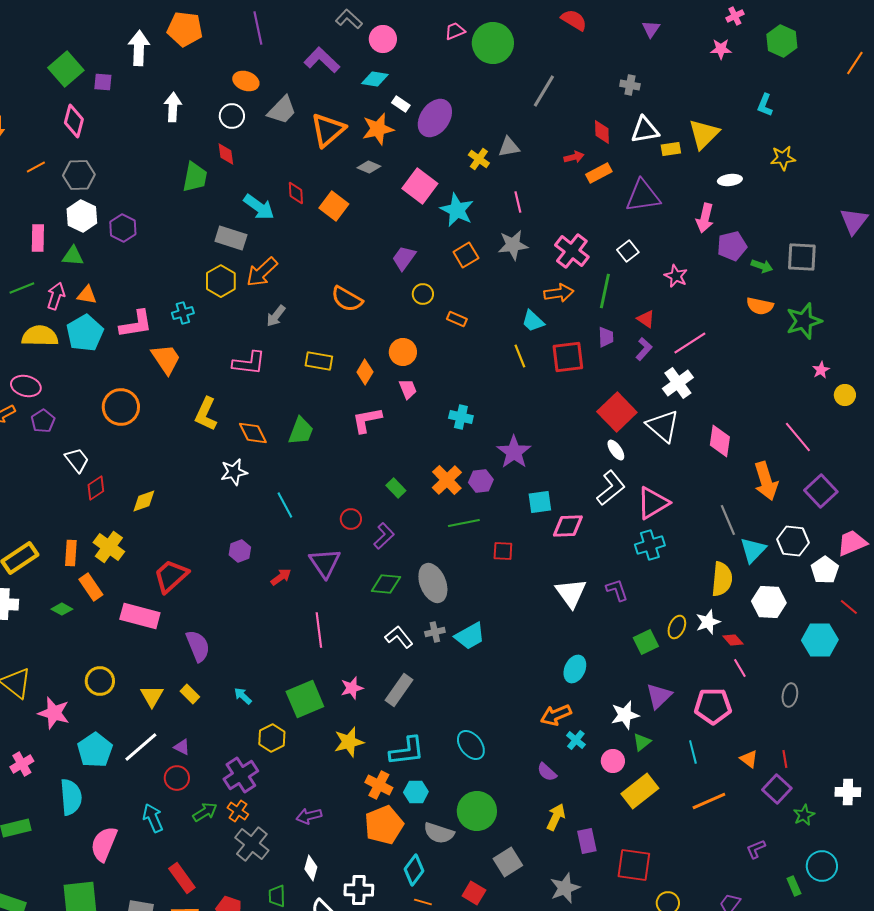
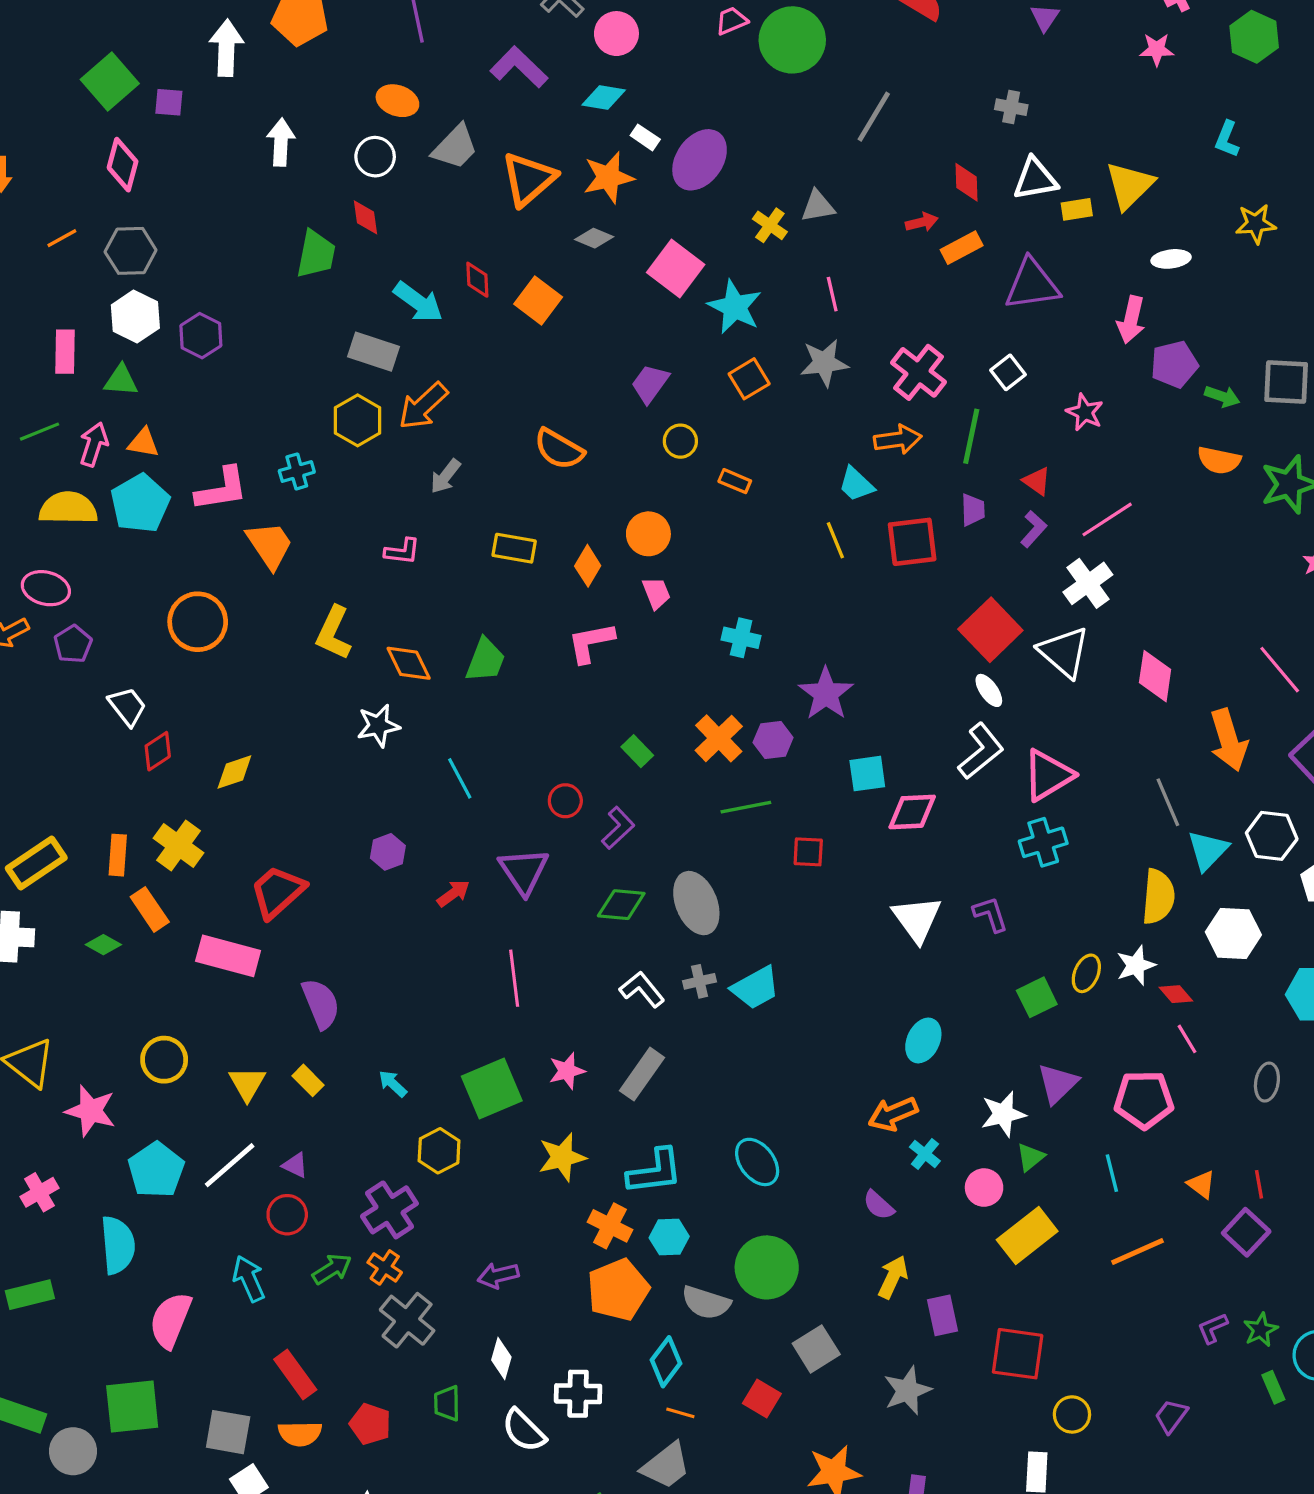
pink L-shape: (249, 363) -> (402, 551), size x0.7
green star: (804, 815) -> (1261, 1330), moved

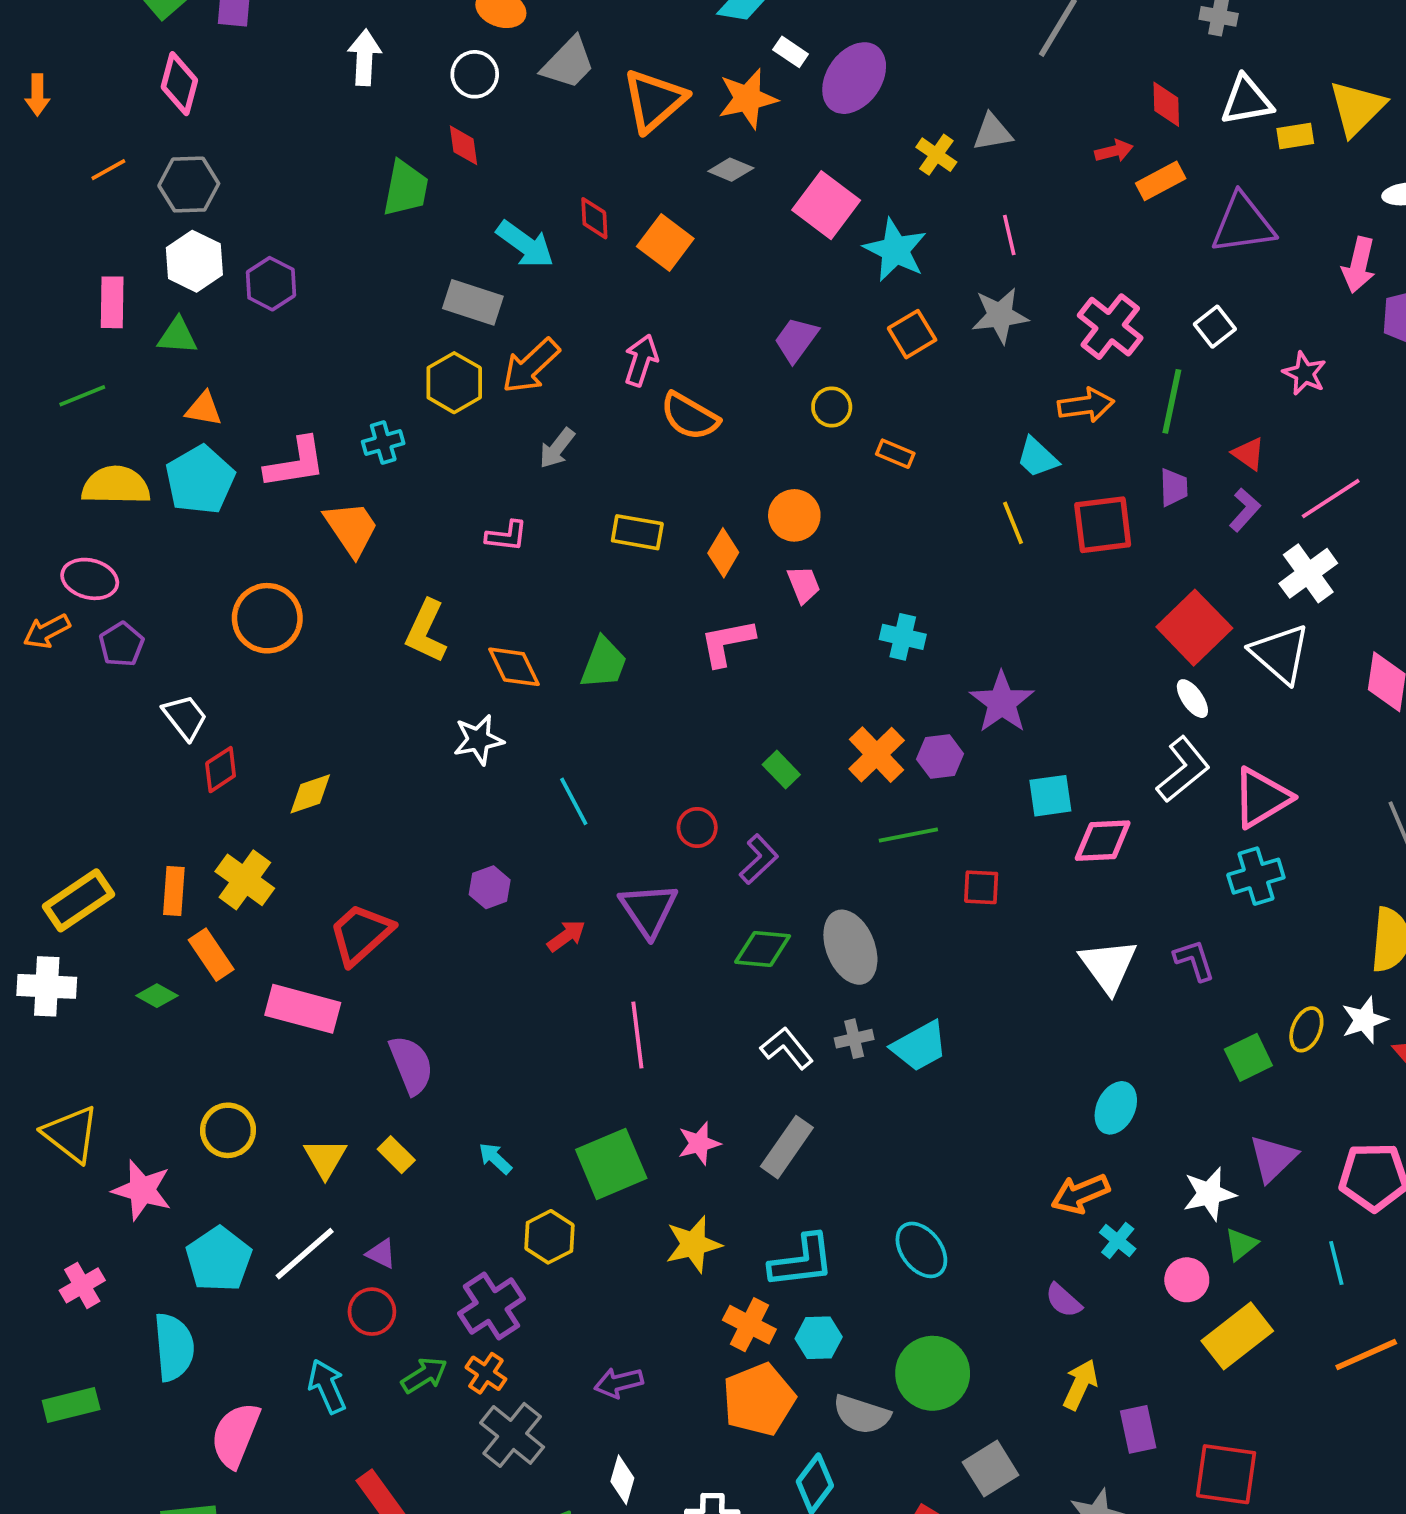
pink arrow: (94, 444) -> (641, 360), moved

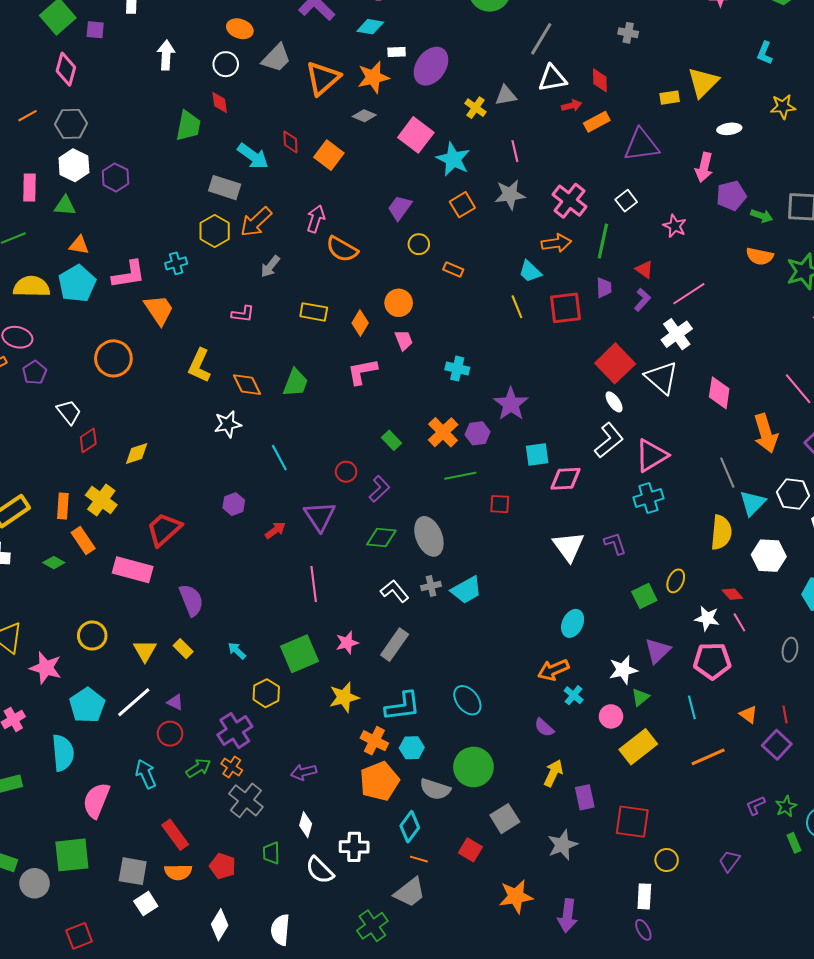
white rectangle: (791, 52) -> (397, 52), turned -36
white triangle: (1247, 100) -> (552, 78), moved
white star: (1364, 1020) -> (707, 618), moved, turned 30

